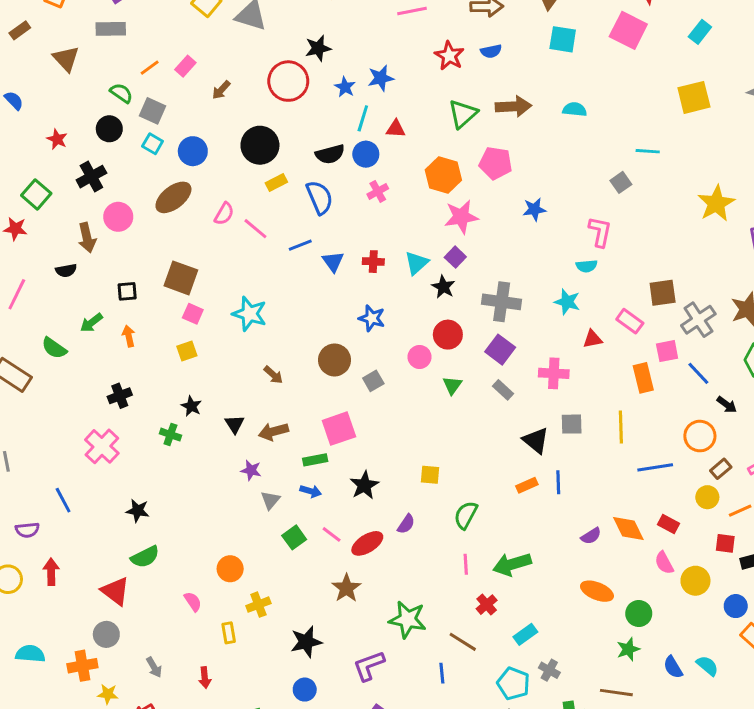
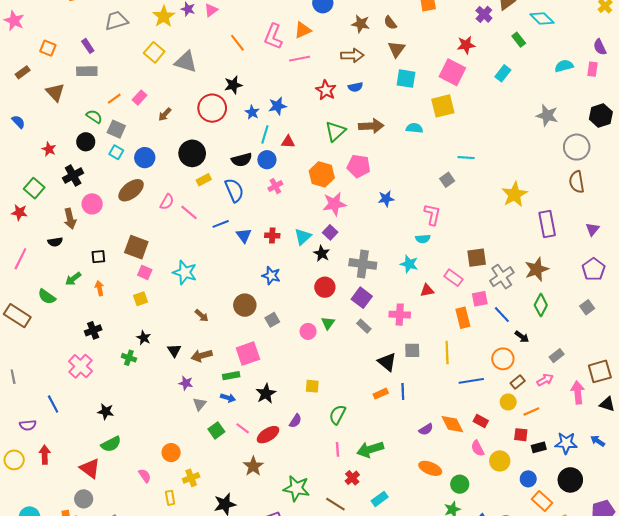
yellow square: (694, 97) -> (443, 106), moved
pink circle: (420, 357) -> (308, 331), moved

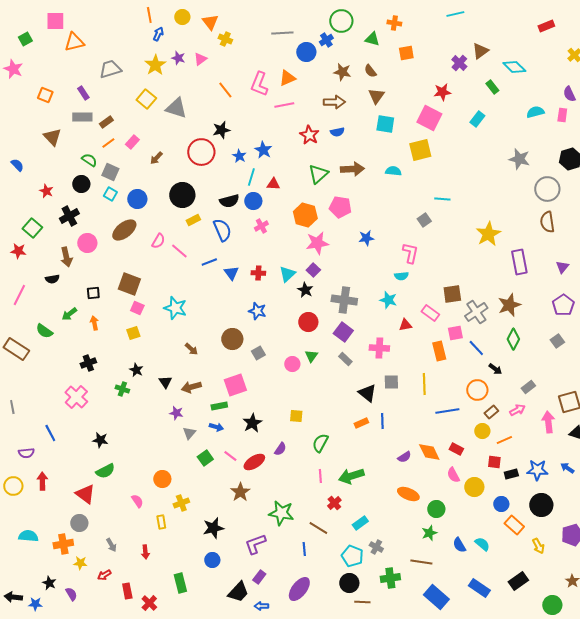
brown rectangle: (23, 72) -> (106, 122), moved
blue star: (277, 106) -> (263, 150), turned -30

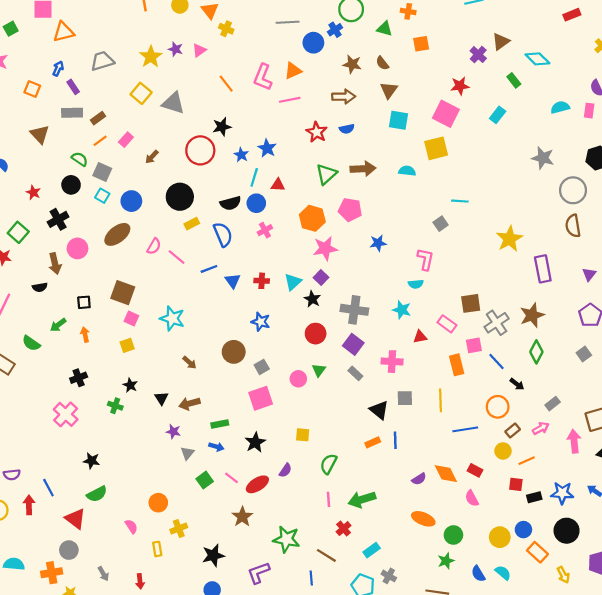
blue arrow: (158, 34) -> (58, 69), moved
pink square: (235, 385) -> (261, 398), moved
blue line: (50, 433) -> (48, 488), moved
yellow circle: (474, 487) -> (500, 537), moved

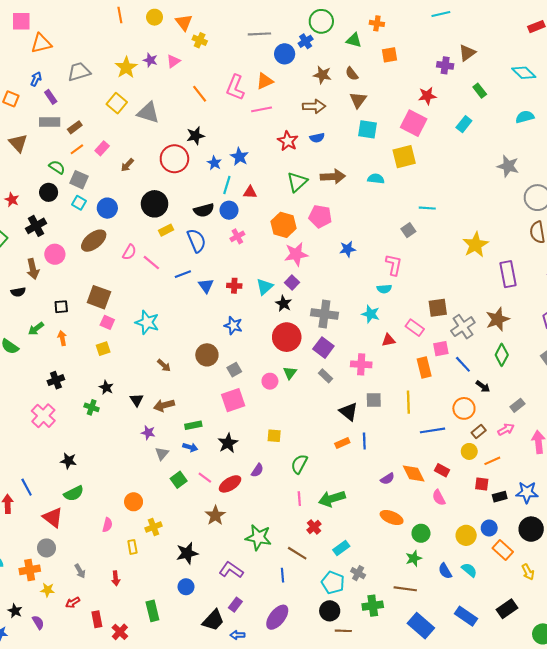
purple cross: (478, 55) -> (445, 65), turned -35
cyan diamond: (537, 59) -> (524, 73), moved
red circle: (316, 334) -> (287, 337), size x1.4
pink semicircle: (131, 526) -> (107, 525), turned 48
purple L-shape: (258, 573) -> (231, 570), turned 55

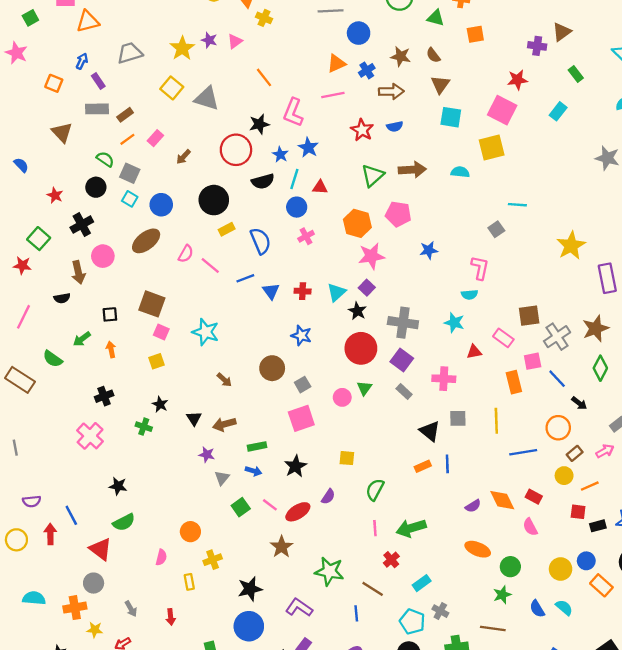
blue cross: (306, 41) -> (367, 70), moved
pink L-shape: (235, 87) -> (293, 112), moved
black semicircle: (204, 210) -> (263, 181), moved
blue circle: (186, 587) -> (249, 626), size x1.6

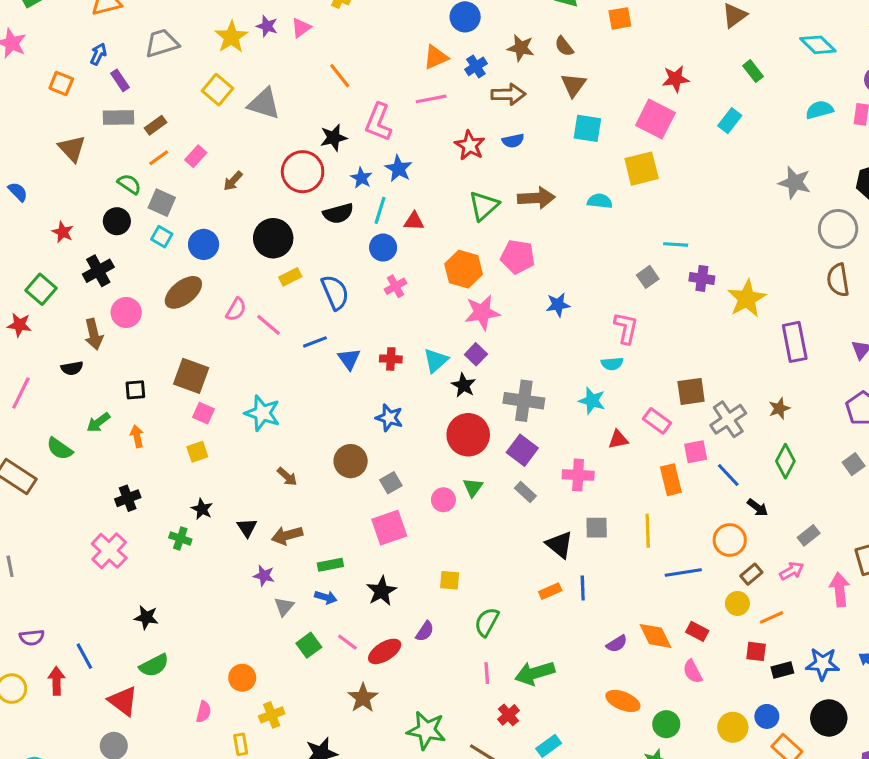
purple cross: (537, 46) -> (702, 278), moved
brown star: (596, 328) -> (779, 408), size x0.6

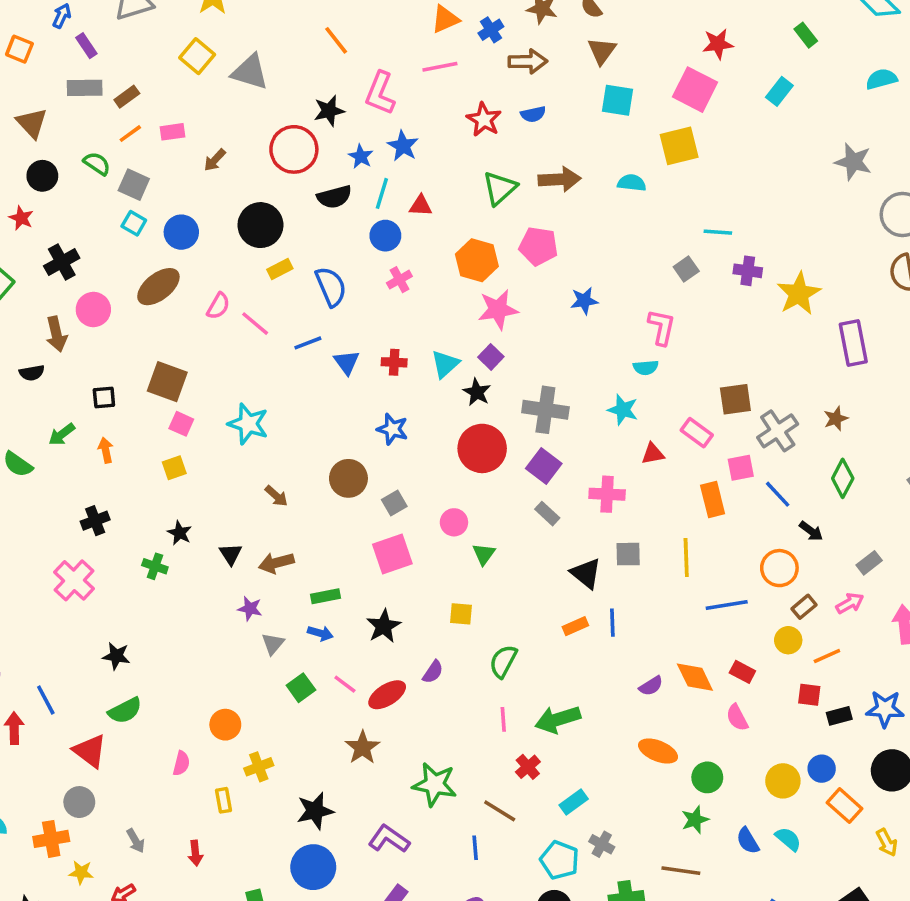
pink rectangle: (196, 156) -> (173, 132), turned 40
black circle: (117, 221) -> (42, 176), moved
green triangle: (473, 487) -> (484, 554), moved

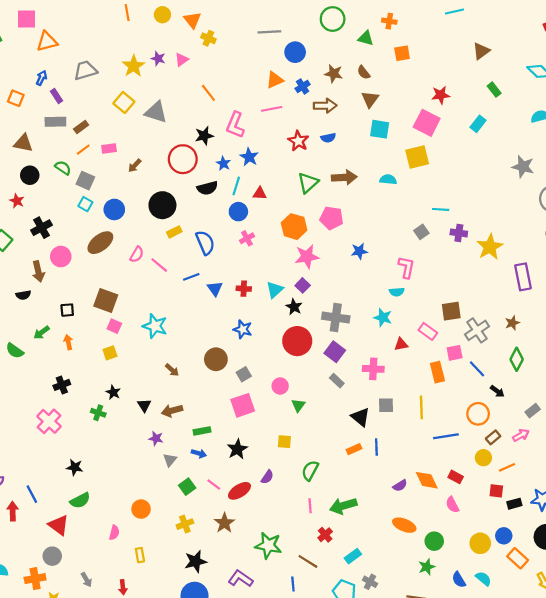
brown triangle: (32, 123) -> (23, 143), turned -36
yellow cross: (259, 767) -> (185, 524), moved

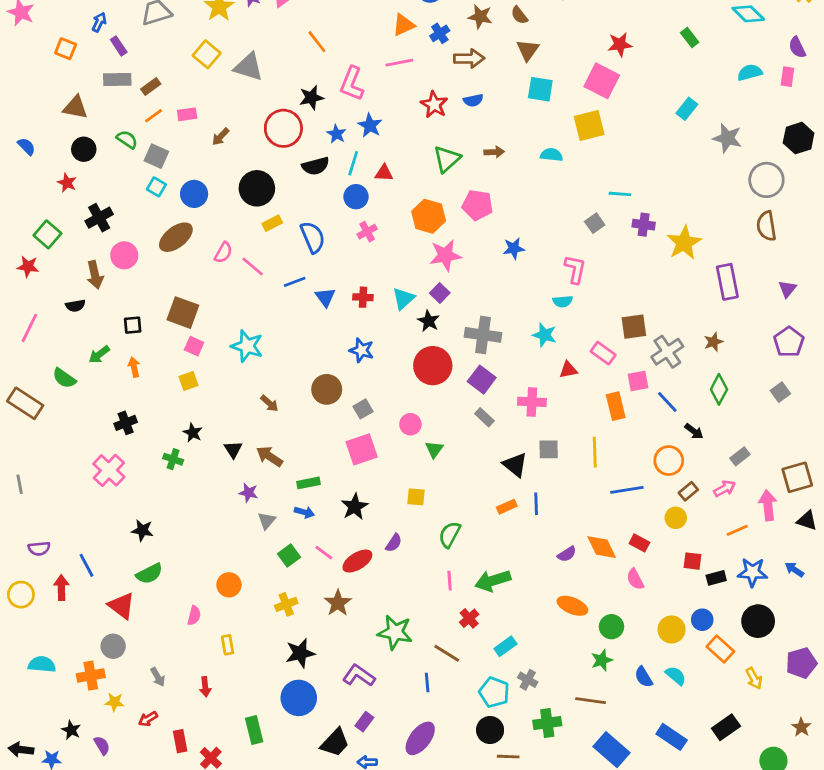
cyan rectangle: (478, 124) -> (687, 109), moved
brown arrow: (344, 177) -> (494, 152), size x0.6
brown arrow: (172, 411) -> (269, 456), turned 48
orange line: (507, 467) -> (737, 530), moved

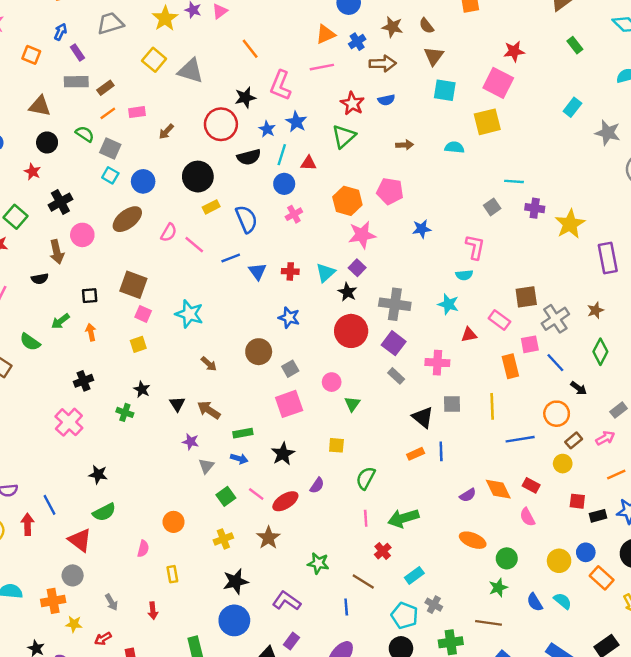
green triangle: (447, 159) -> (344, 136), moved
green star: (395, 632) -> (318, 563), size x0.7

